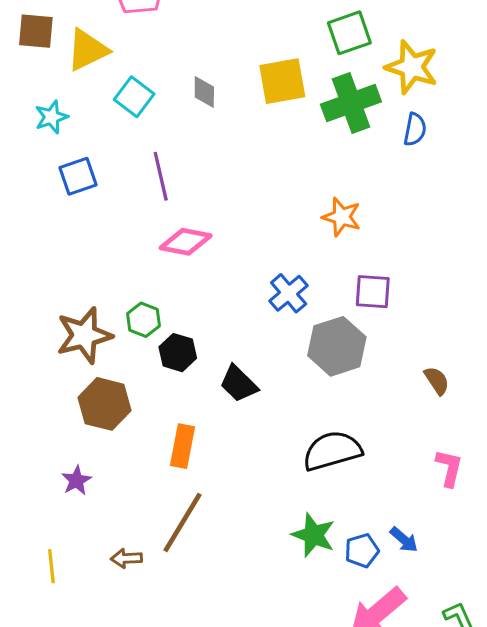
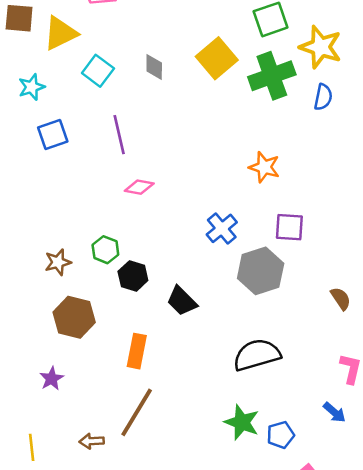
yellow square: (282, 81) -> (217, 58), turned -30
pink diamond: (186, 242) -> (139, 187), size x0.7
brown star: (84, 335) -> (58, 262), size x0.6
blue arrow: (404, 540) -> (334, 412), moved

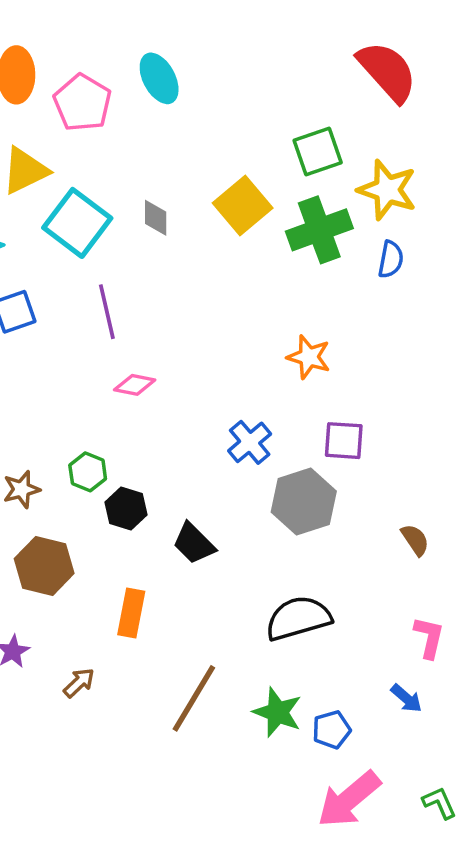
cyan square: (98, 71) -> (77, 223), size x1.5
brown line: (137, 412) -> (194, 698), moved
brown arrow: (92, 441) -> (79, 683), moved, turned 140

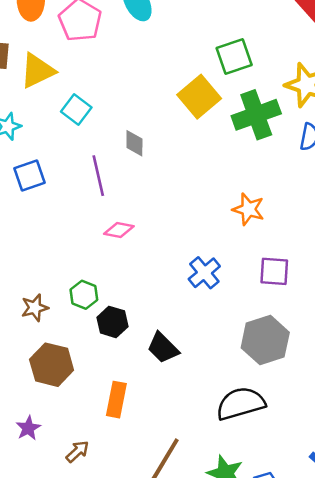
green square: (318, 152) -> (234, 56), moved
gray diamond: (156, 218) -> (134, 143), moved
cyan square: (77, 223) -> (76, 110), size x0.6
gray hexagon: (304, 502) -> (265, 340), moved

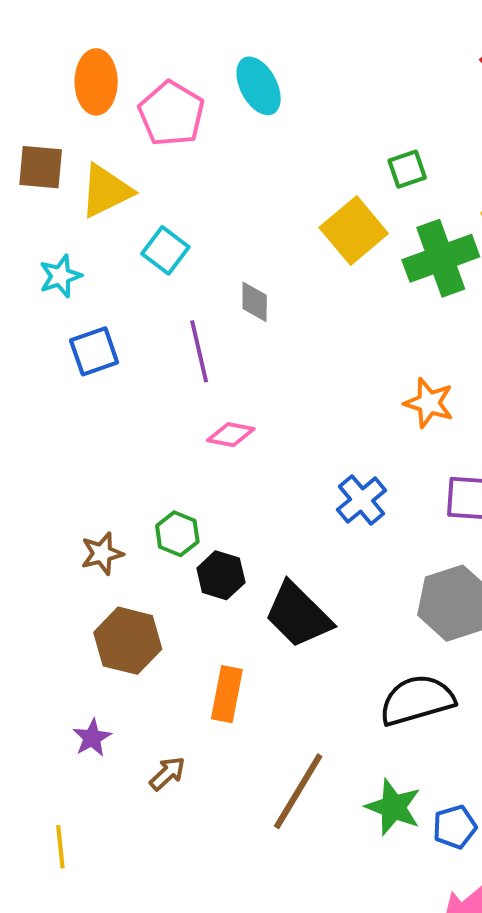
green square: (234, 56) -> (407, 169), size x0.7
black trapezoid: (163, 348) -> (298, 615), size x1.4

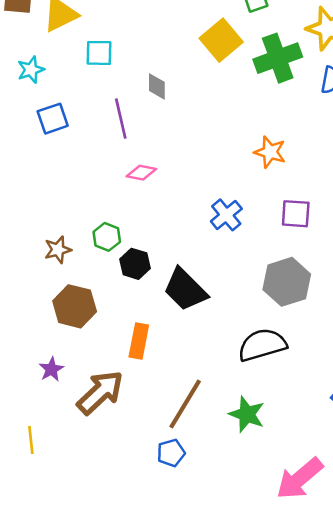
cyan square: (165, 250) -> (99, 53), turned -36
brown arrow: (167, 773) -> (100, 392), size x2.0
blue pentagon: (455, 827) -> (171, 453), moved

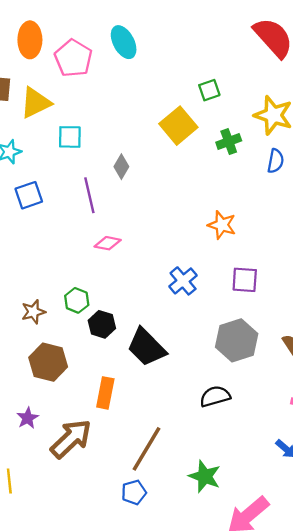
green cross: (278, 58) -> (229, 142), size x0.6
gray diamond: (157, 86) -> (121, 167), turned 30
black semicircle: (262, 345) -> (215, 396), size x0.7
green star: (247, 414) -> (205, 476), moved

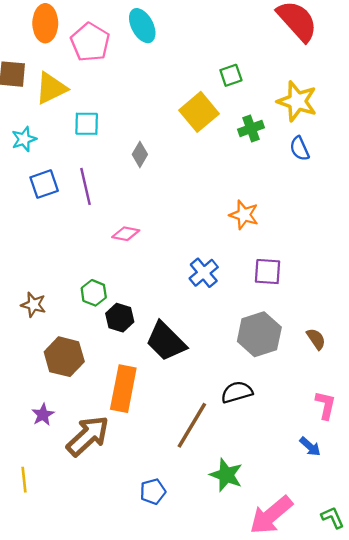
blue semicircle: (276, 161) -> (299, 149), turned 145
purple line: (89, 195) -> (85, 186), moved
brown star: (33, 312) -> (33, 305), moved, turned 30
orange rectangle: (105, 393) -> (123, 389), size x1.4
brown line: (146, 449) -> (192, 425), moved

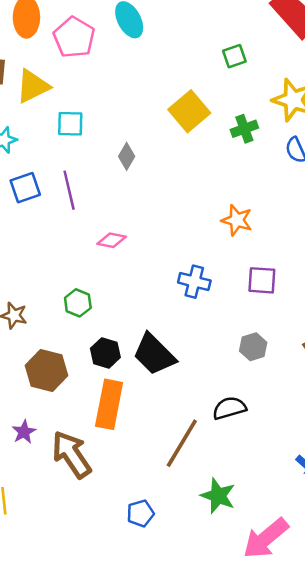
green square: (231, 75) -> (234, 56), moved
blue cross: (204, 273) -> (194, 282), turned -36
black hexagon: (120, 318) -> (105, 353), moved
gray hexagon: (259, 334) -> (253, 347), size x0.6
brown arrow: (88, 436) -> (72, 454), turned -81

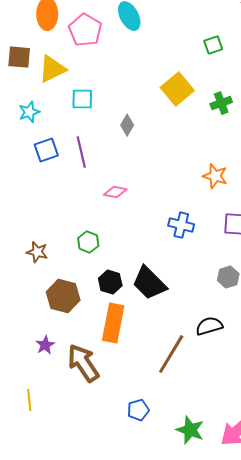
green star: (218, 496) -> (190, 430), moved

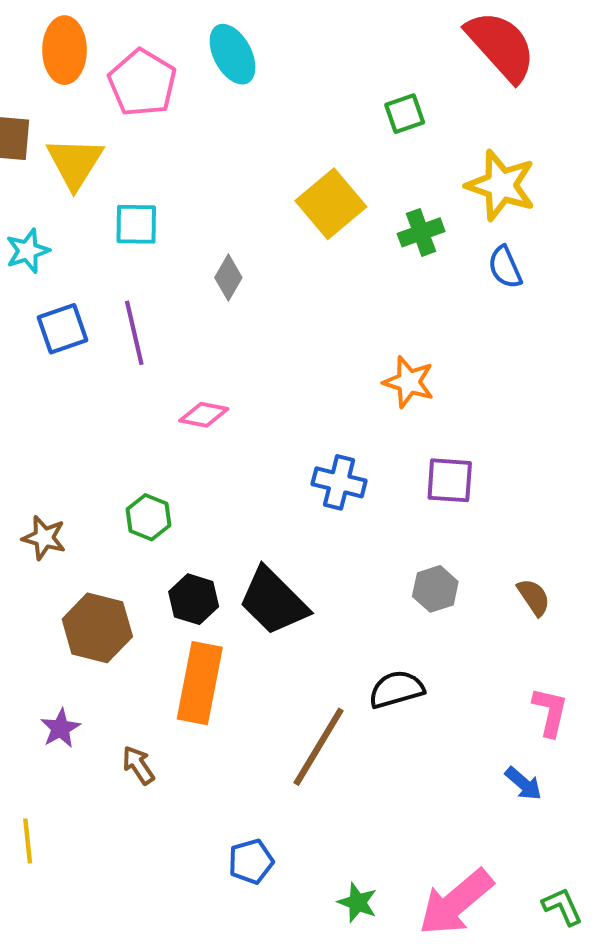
yellow triangle: (52, 69) -> (75, 163), turned -32
brown arrow: (83, 363) -> (138, 765), size x0.5
green star: (190, 430) -> (357, 902), size x0.7

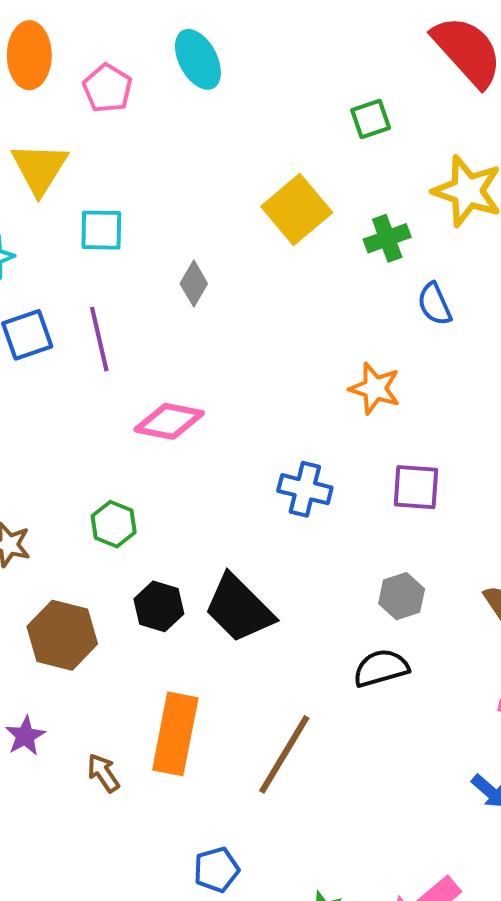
pink pentagon: (142, 83) -> (107, 88), size x0.7
blue semicircle: (505, 267) -> (434, 304), moved
pink diamond: (204, 415) -> (169, 421), size x1.4
orange rectangle: (200, 683) -> (175, 734), moved
black semicircle: (396, 689) -> (381, 668), moved

